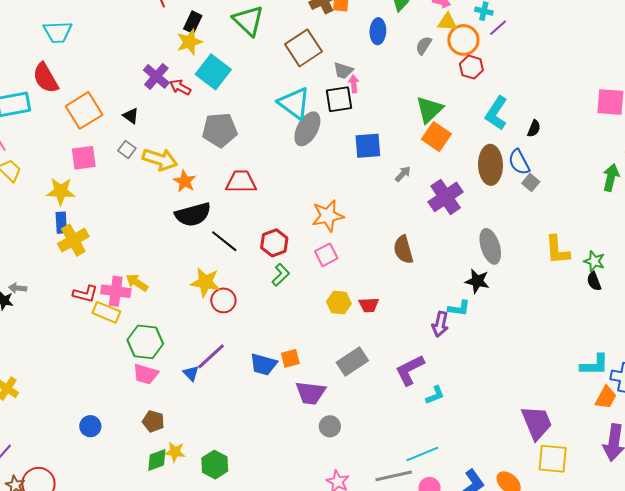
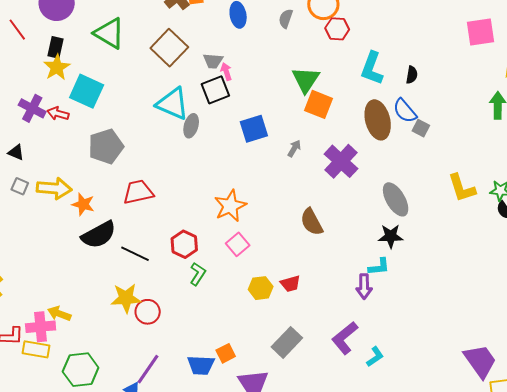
gray ellipse: (307, 129) -> (191, 126), size x0.7

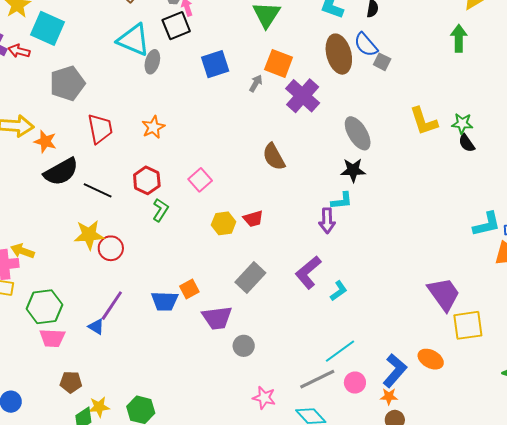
orange square: (319, 104) -> (279, 63), moved
red trapezoid: (138, 192) -> (100, 129), turned 92
orange star: (230, 206) -> (153, 127), moved, size x0.7

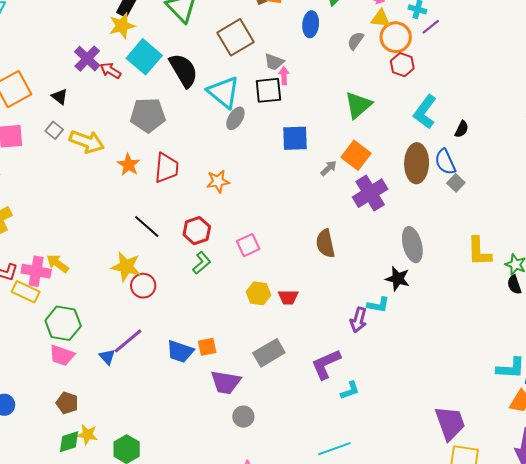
orange star: (45, 141) -> (129, 165), moved
black semicircle: (61, 172) -> (184, 70), moved, turned -108

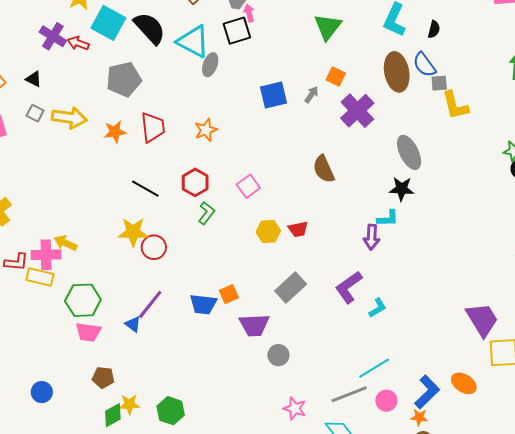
blue square: (295, 138) -> (274, 95), moved
orange square: (356, 155) -> (336, 76), size x0.7
orange star: (129, 165) -> (115, 132), turned -30
gray square: (456, 183) -> (439, 83), turned -36
yellow L-shape: (479, 251) -> (455, 105), moved

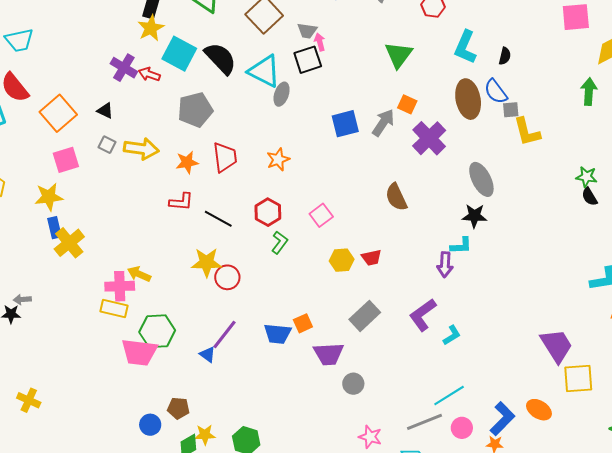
gray arrow: (312, 94) -> (383, 123), size x1.6
red L-shape: (16, 262) -> (181, 202), moved
pink trapezoid: (88, 332) -> (139, 352), moved, size x1.4
blue circle: (42, 392) -> (150, 425), moved

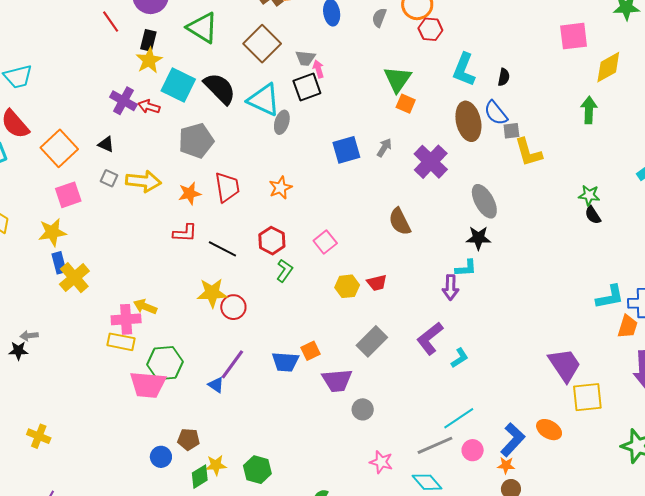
orange square: (407, 104) -> (406, 104), moved
gray arrow: (383, 123) -> (384, 148), size x0.7

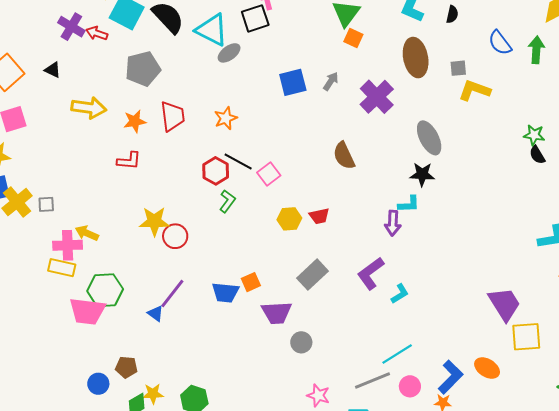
blue semicircle: (496, 113) -> (500, 43), moved
gray ellipse: (282, 122) -> (229, 53), turned 35
yellow L-shape: (528, 152) -> (475, 90), turned 124
gray square: (109, 178) -> (46, 204), moved, turned -30
black line: (222, 249) -> (238, 162), moved

